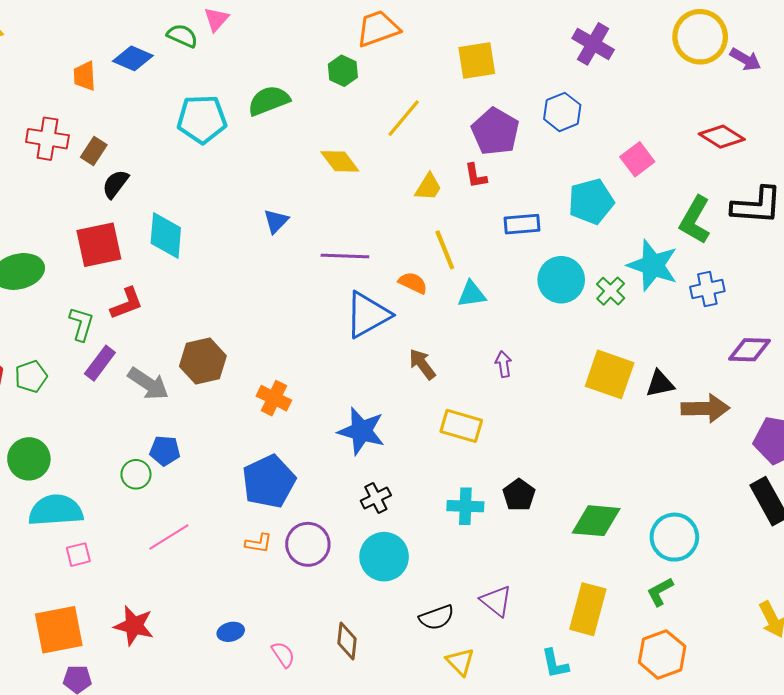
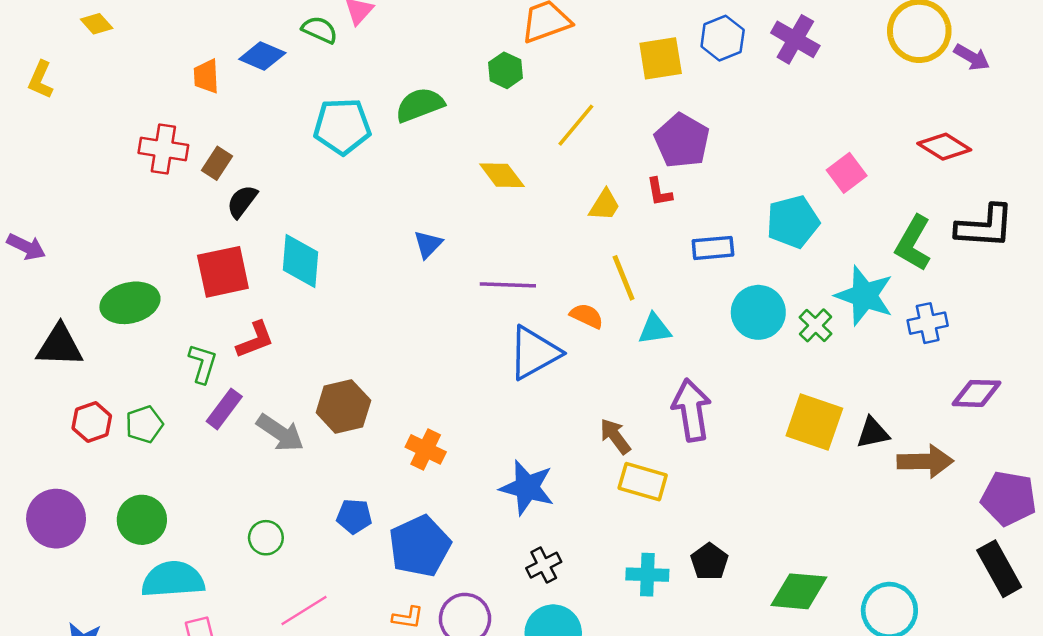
blue hexagon: (562, 112) -> (723, 38), moved
brown arrow: (422, 364) -> (615, 436), moved
purple arrow: (503, 364) -> (692, 410), size x2.0
blue pentagon: (165, 451) -> (354, 516), moved

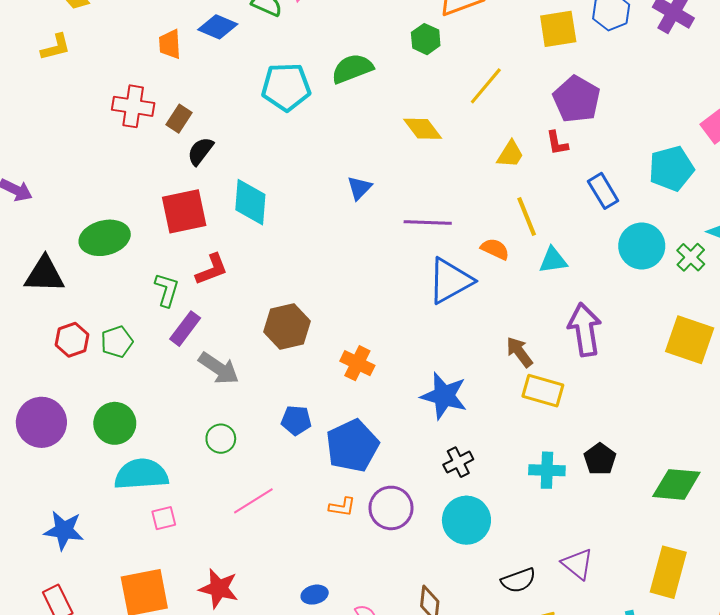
yellow L-shape: (41, 80) -> (56, 47), moved, turned -128
blue rectangle: (713, 248) -> (603, 191), turned 64
gray arrow: (280, 433) -> (219, 368), moved

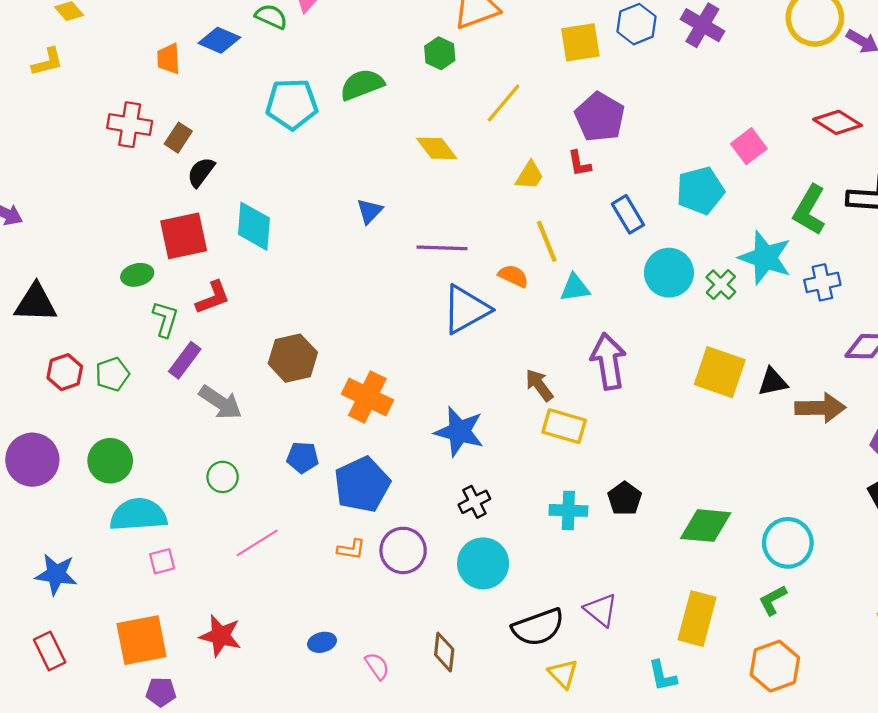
green ellipse: (105, 238) -> (137, 275), moved, size x0.6
orange cross: (357, 363) -> (367, 397), size x1.4
black semicircle: (518, 580) -> (538, 627), size x1.4

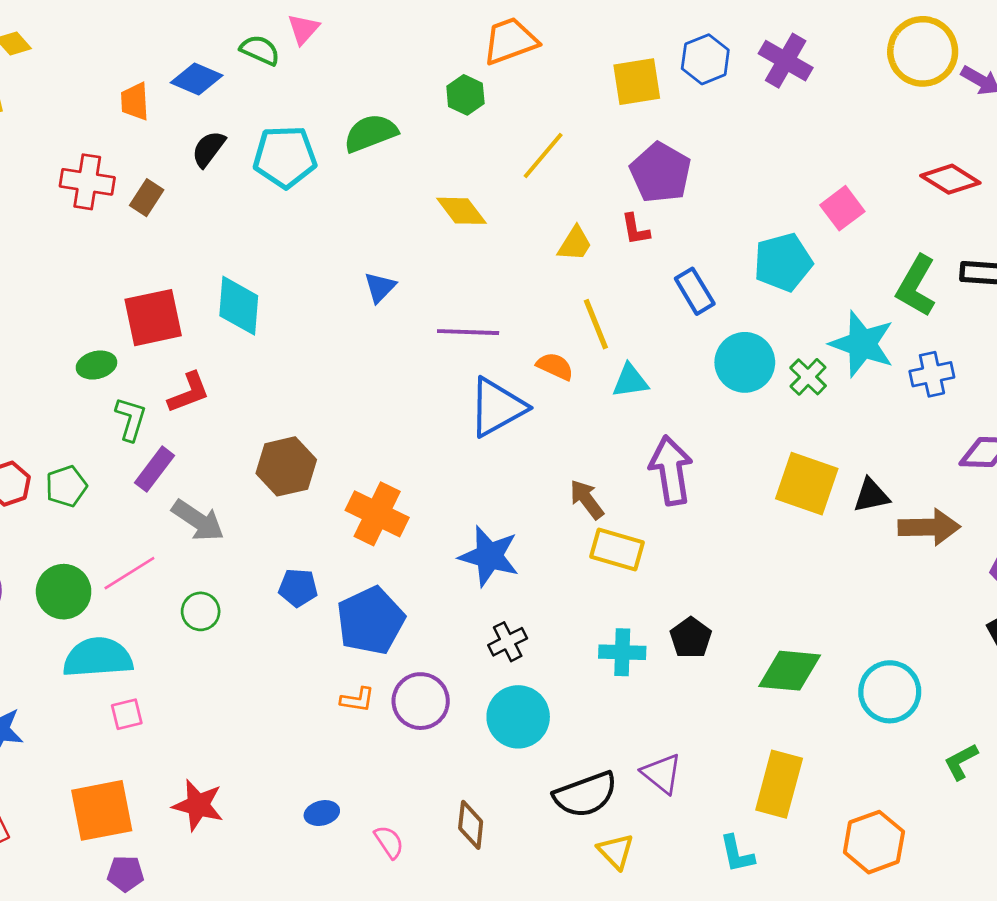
black semicircle: (201, 172) -> (209, 149), moved
pink line: (257, 543) -> (129, 573), moved
green L-shape: (773, 600) -> (961, 762), moved

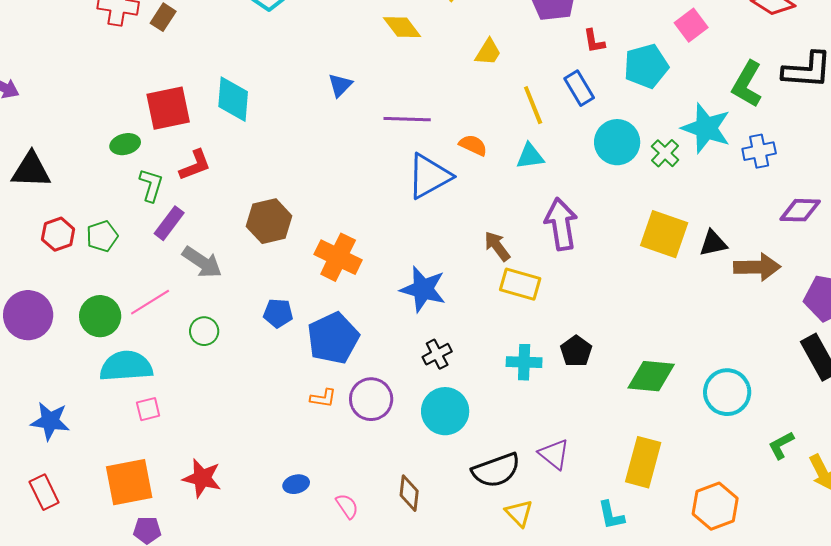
red L-shape: (635, 229) -> (594, 41), moved
yellow line: (596, 324) -> (533, 105), moved

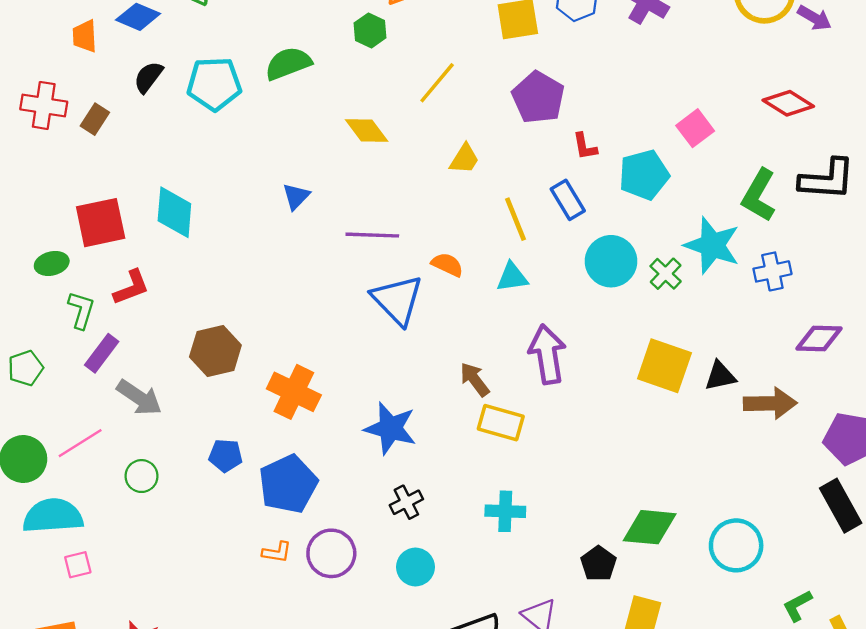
blue triangle: (429, 176) -> (397, 300), turned -45
black pentagon: (576, 351) -> (598, 564), moved
cyan circle: (445, 411) -> (415, 567), size x0.7

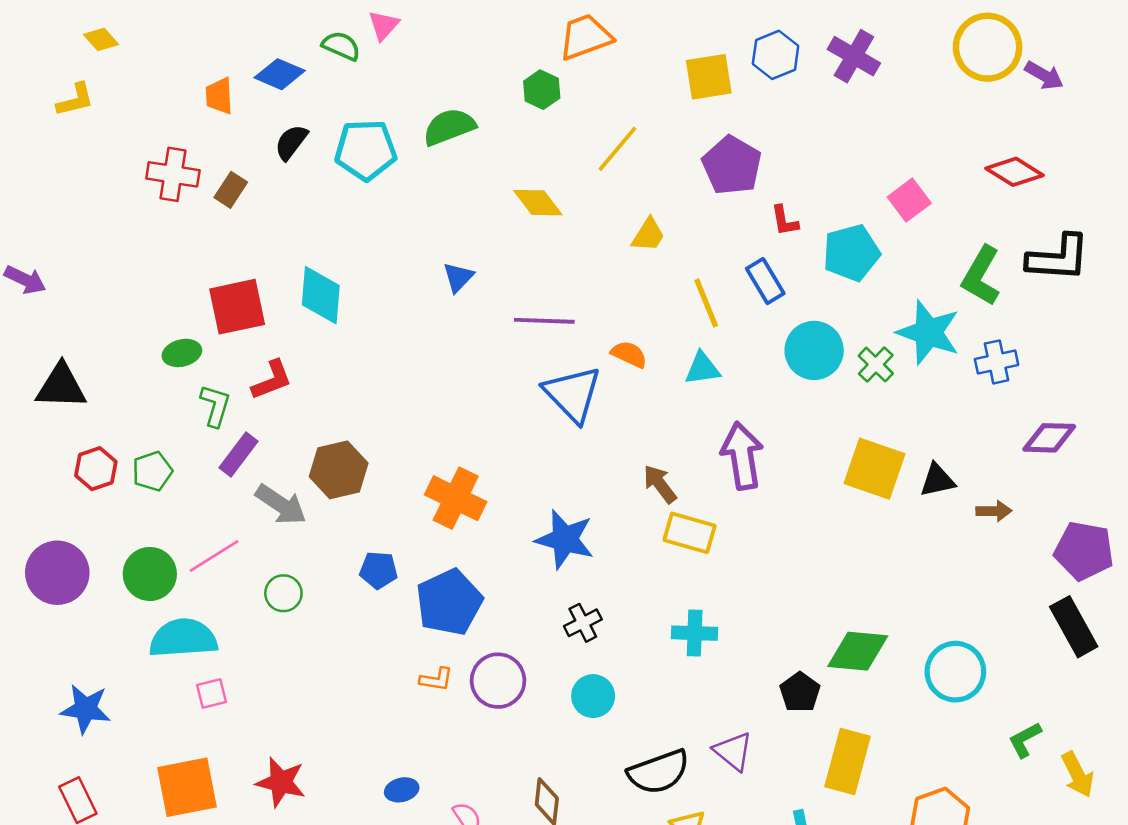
brown hexagon: (215, 351) -> (339, 470), moved
brown arrow: (770, 403) -> (994, 511), size x0.6

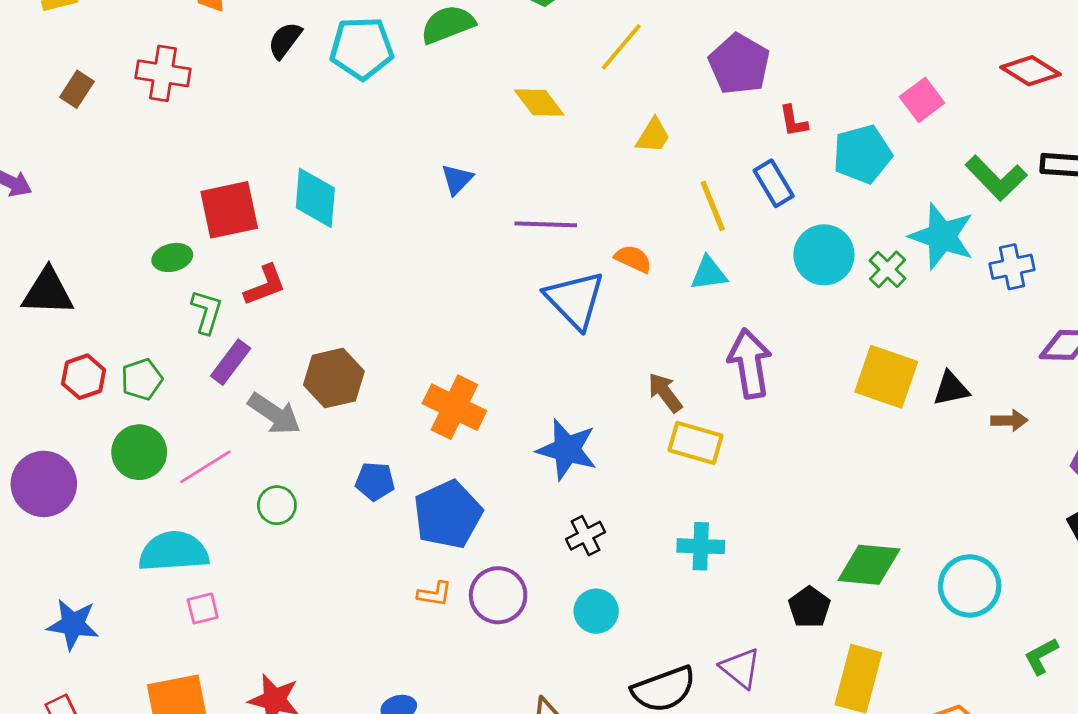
brown rectangle: (231, 190) -> (77, 89), moved
green L-shape: (981, 276) -> (996, 178), turned -74
green circle: (150, 574) -> (139, 452), moved

